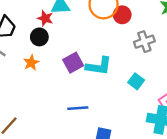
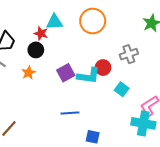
red circle: (122, 15) -> (103, 68), moved

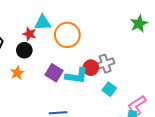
orange circle: (93, 21) -> (67, 35), moved
gray cross: (129, 54) -> (105, 64), moved
purple square: (66, 73) -> (54, 73), turned -30

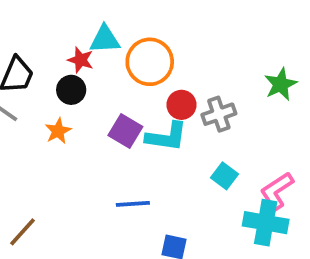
green star: (139, 24) -> (281, 84), moved
red circle: (91, 68) -> (181, 105), moved
cyan square: (109, 89) -> (224, 176), moved

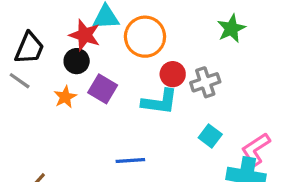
red star: (81, 60) -> (85, 35), size x1.4
green star: (281, 84) -> (231, 29), moved
purple square: (125, 131) -> (103, 89), moved

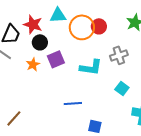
red star: (85, 35) -> (33, 24), moved
red circle: (173, 74) -> (99, 26), moved
purple square: (103, 89) -> (56, 59), turned 36

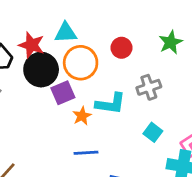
orange circle: (82, 27) -> (81, 63), moved
black circle: (40, 42) -> (41, 70), size x1.6
orange star: (33, 64) -> (82, 116), moved

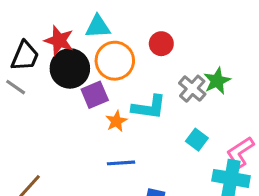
green star: (171, 42) -> (217, 81), moved
gray cross: (149, 87) -> (192, 89), turned -30

